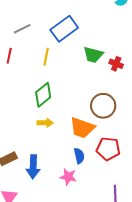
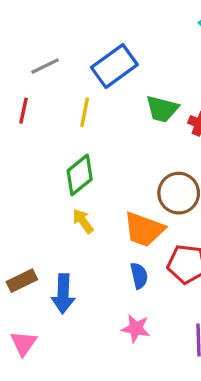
yellow arrow: (45, 123) -> (83, 221), turned -126
pink star: (68, 177) -> (136, 328), moved

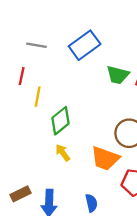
gray line: (45, 66) -> (36, 45), turned 36
yellow line: (85, 112) -> (38, 97), moved
blue semicircle: (139, 276) -> (91, 203), moved

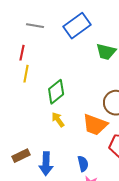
yellow line: (38, 97) -> (26, 74), moved

